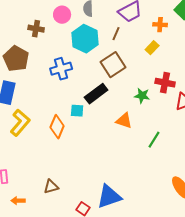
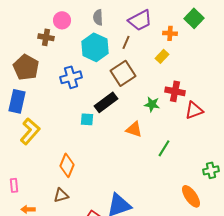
pink circle: (62, 15) -> (62, 20), moved
orange diamond: (57, 127) -> (67, 165), moved

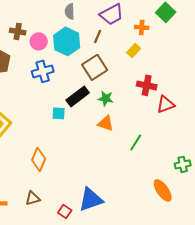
pink circle: (62, 20) -> (39, 41), moved
green star: (152, 104) -> (106, 98), moved
brown triangle: (61, 195) -> (33, 198), moved

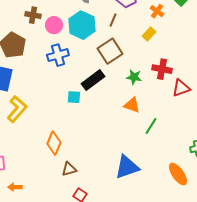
orange cross: (142, 27) -> (157, 11), turned 32
green star: (106, 98) -> (134, 77), moved
orange triangle: (106, 123) -> (132, 105), moved
brown triangle: (33, 198) -> (69, 169), moved
blue triangle: (91, 199) -> (127, 167), moved

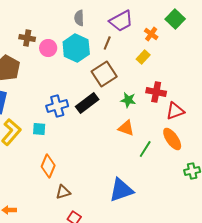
blue cross: (58, 55) -> (57, 106), moved
cyan square: (74, 97) -> (39, 129), moved
orange ellipse: (178, 174) -> (172, 139), moved

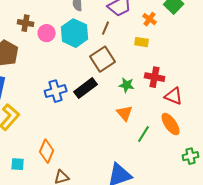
yellow rectangle: (143, 57) -> (142, 42), turned 56
red triangle: (175, 111) -> (174, 96), turned 42
orange triangle: (126, 128) -> (125, 113), turned 30
cyan square: (39, 129) -> (18, 164), moved

